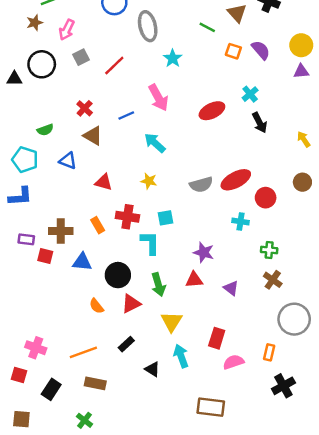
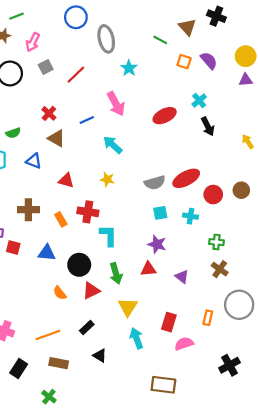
brown circle: (302, 182) -> (241, 190), moved
cyan square: (166, 218) -> (160, 213), moved
brown cross: (61, 231) -> (28, 210), moved
orange rectangle: (269, 352) -> (208, 318), moved
black triangle: (152, 369) -> (100, 356), moved

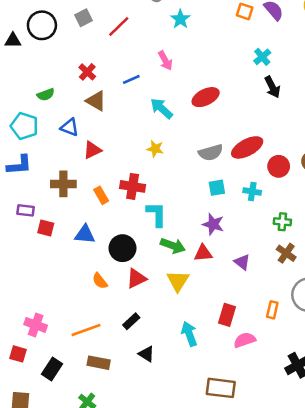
pink arrow: (116, 104) -> (165, 61), size x0.7
red ellipse: (165, 116) -> (206, 97), moved
red triangle: (66, 180) -> (92, 150), moved, turned -42
green arrow: (116, 273) -> (173, 246), moved, turned -54
yellow triangle: (128, 307) -> (178, 281), moved

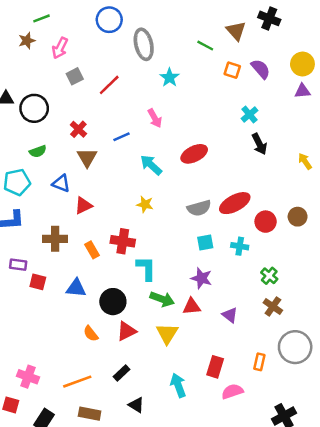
black circle: (42, 25) -> (34, 108), moved
brown triangle: (96, 101) -> (87, 158), turned 30
cyan pentagon: (24, 126) -> (17, 182), turned -30
green cross: (282, 222) -> (269, 276), turned 35

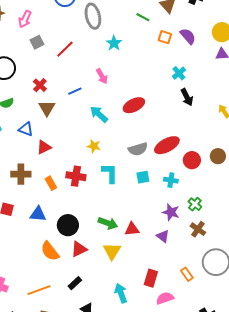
cyan L-shape: (146, 268) -> (110, 173), moved
purple star: (202, 278) -> (171, 212), moved
orange semicircle: (91, 334) -> (50, 251), size x1.5
orange rectangle: (259, 362) -> (187, 274), turned -48

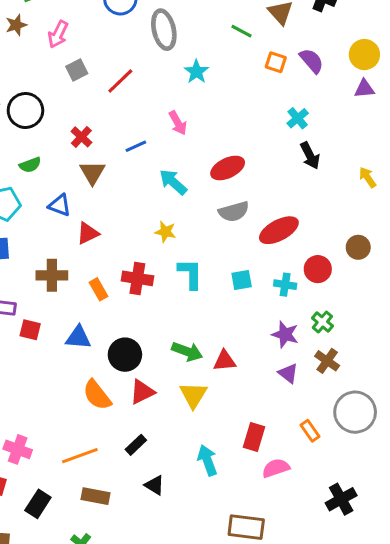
gray semicircle: (138, 149) -> (234, 212), moved
red circle: (192, 160) -> (318, 269), moved
purple triangle: (163, 236) -> (288, 373), moved

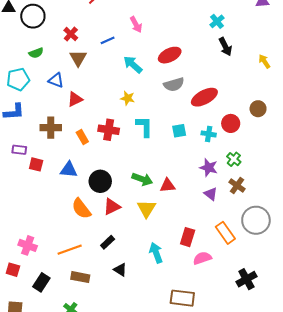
orange rectangle: (310, 431) -> (225, 233), size x1.5

